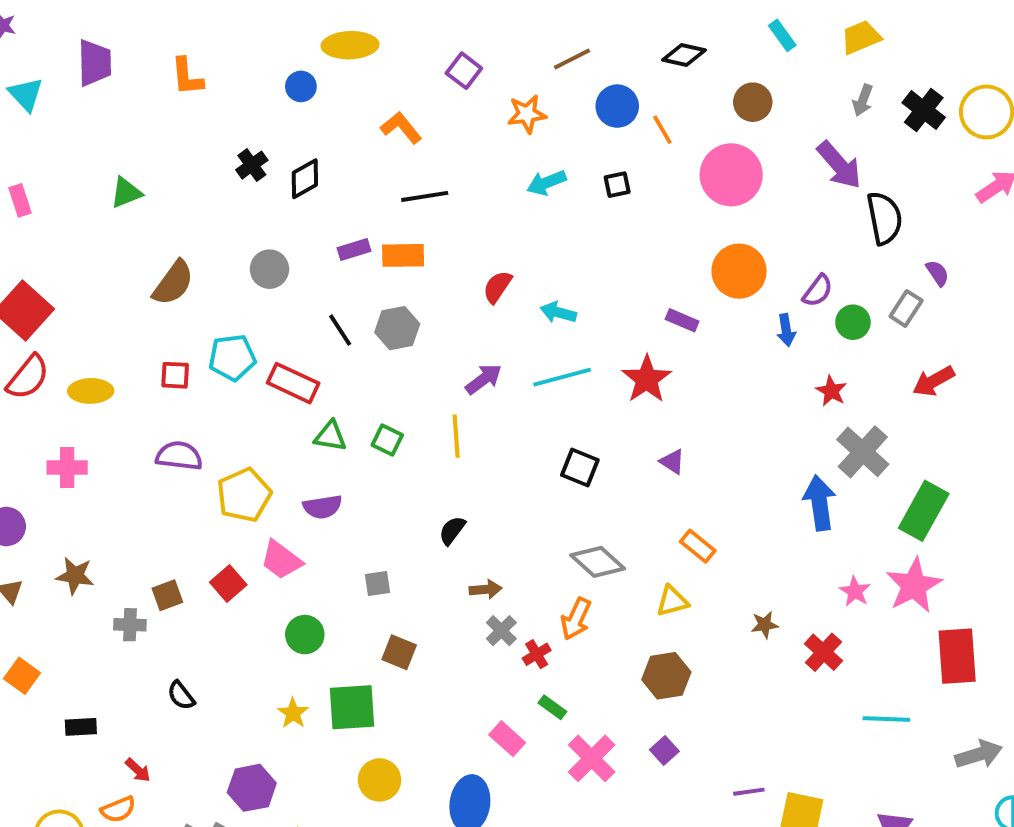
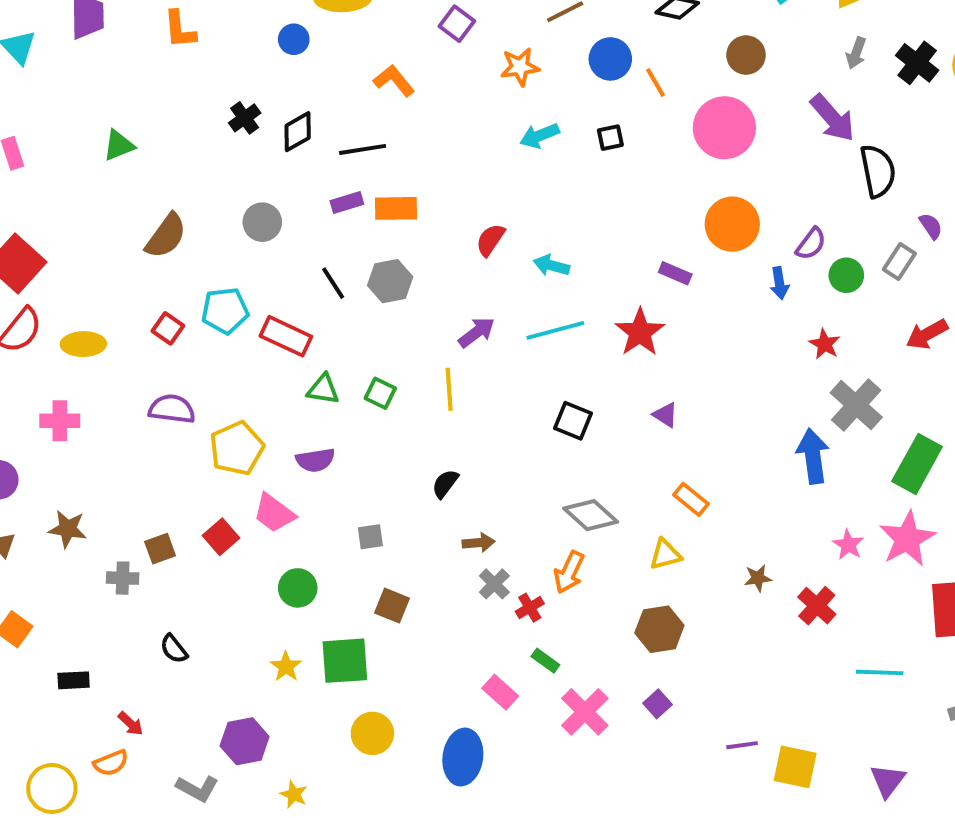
black line: (425, 196) -> (363, 149), moved
red square: (175, 375) -> (168, 328), turned 32

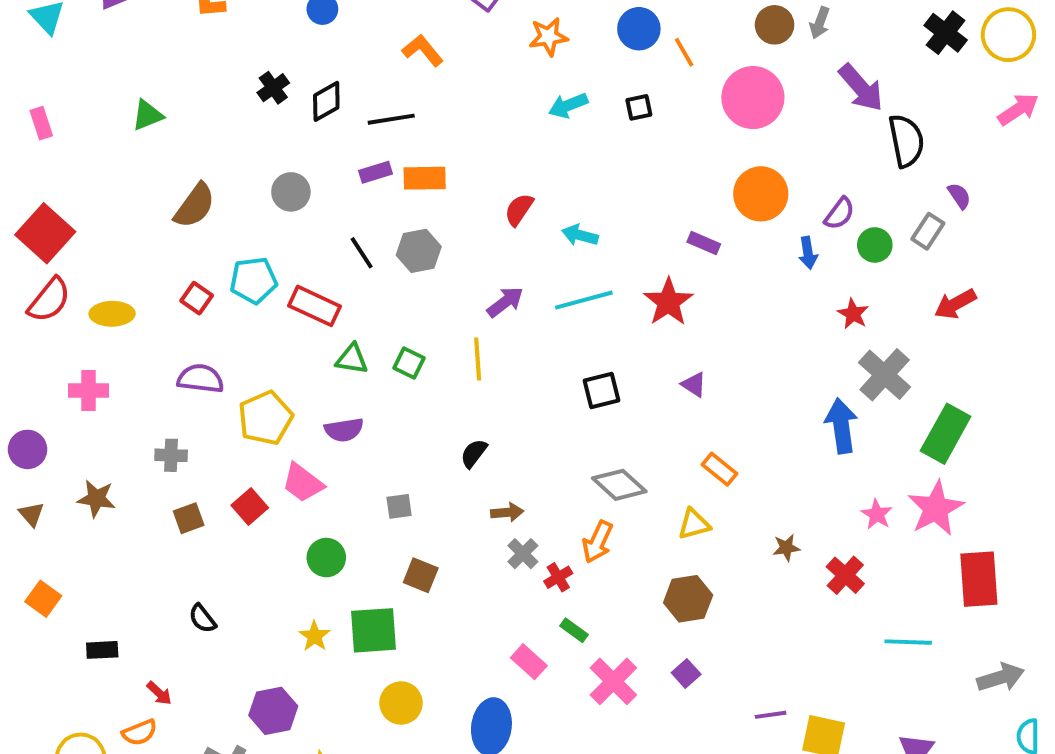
gray arrow: (856, 53) -> (820, 23), moved
black square: (573, 421) -> (602, 390), turned -36
gray cross: (123, 578) -> (171, 455), moved

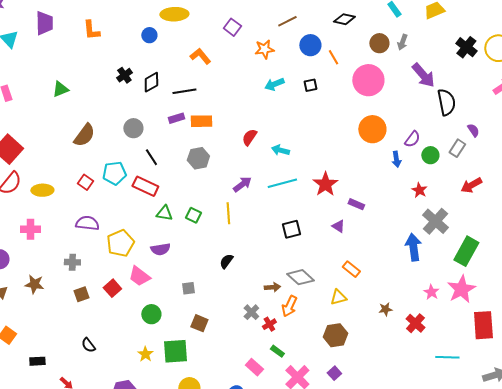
purple rectangle: (704, 243) -> (356, 204), moved
black line: (362, 253) -> (151, 157), moved
brown arrow: (507, 512) -> (272, 287), moved

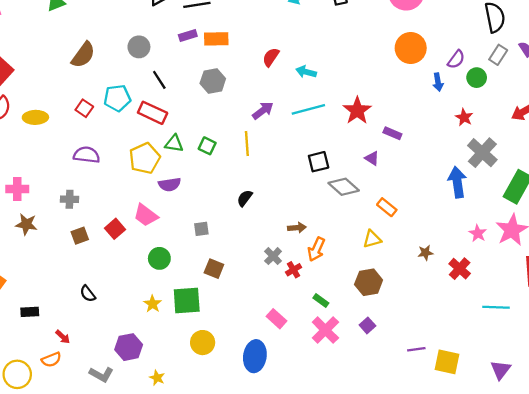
gray rectangle: (457, 148) -> (498, 55), moved
pink cross: (30, 229) -> (17, 189), moved
yellow pentagon: (120, 243) -> (145, 158), moved
gray diamond: (300, 277) -> (344, 187), moved
green rectangle: (277, 351) -> (321, 300), moved

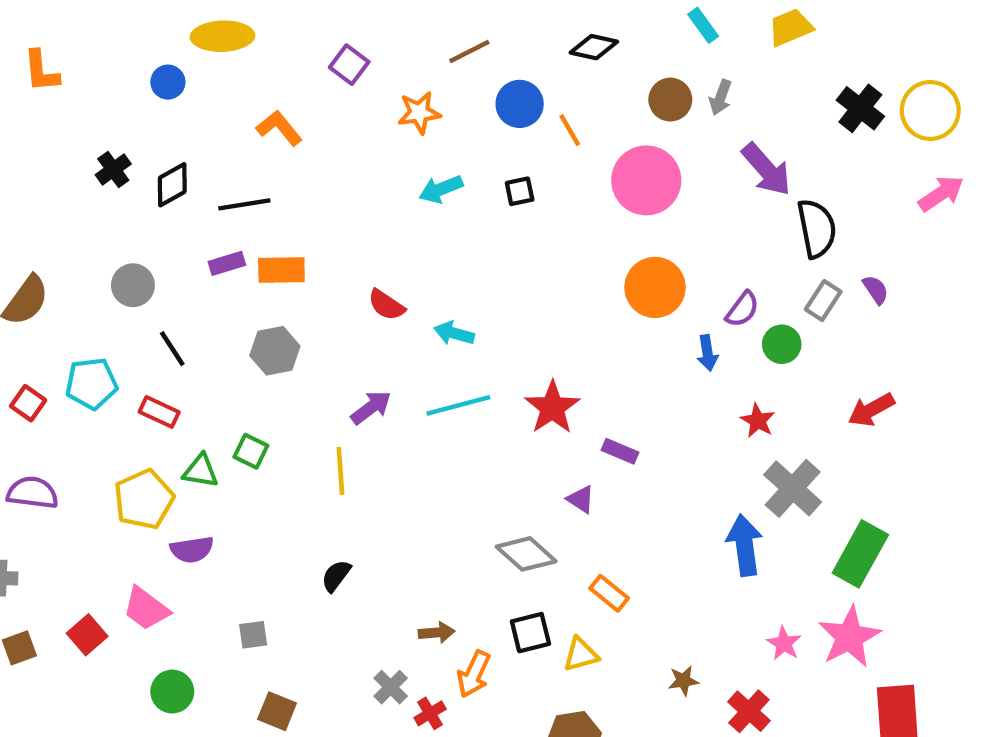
red semicircle: (271, 57) -> (386, 305), turned -90
red rectangle: (153, 113) -> (159, 412), size x0.7
green square: (207, 146) -> (251, 451), moved
black square: (319, 162) -> (530, 633), moved

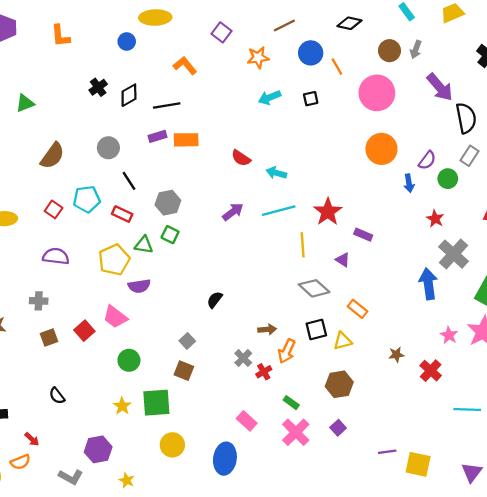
gray hexagon: (275, 351) -> (168, 203), moved
yellow line: (340, 471) -> (303, 245), moved
gray square: (253, 635) -> (187, 341), moved, turned -35

